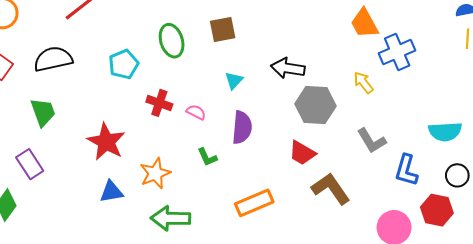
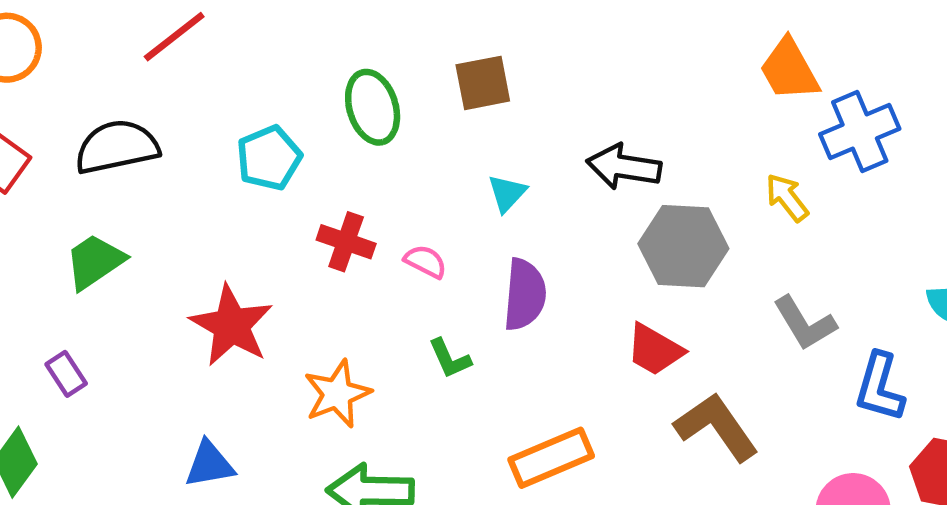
green trapezoid: (43, 112) -> (95, 262), turned -104
purple rectangle: (30, 164) -> (66, 374), size x0.7
blue triangle: (111, 192) -> (209, 464), moved

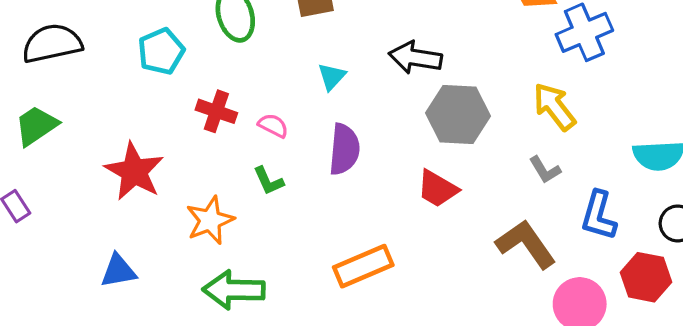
yellow arrow: (787, 198) -> (554, 107), moved, size x1.4
gray L-shape: (805, 323) -> (545, 170), size x0.7
green L-shape: (450, 359) -> (268, 181), moved
brown L-shape: (716, 427) -> (526, 244), moved

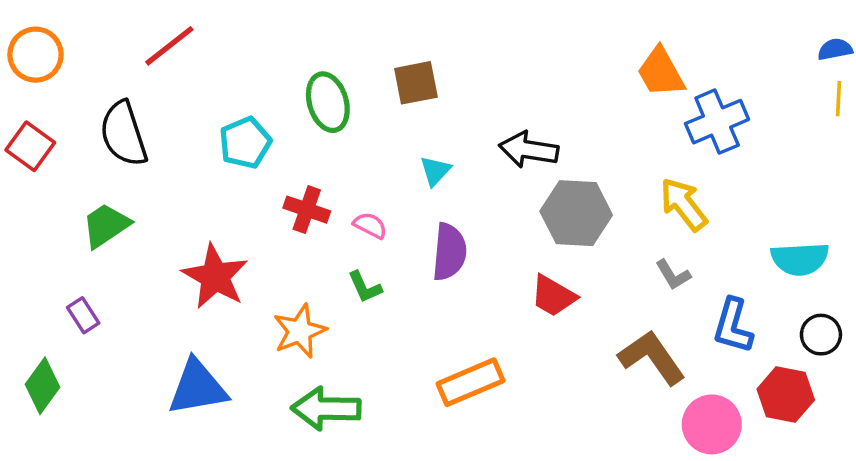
black semicircle: (52, 43) -> (124, 134), turned -96
blue triangle: (118, 271) -> (198, 387), size x1.5

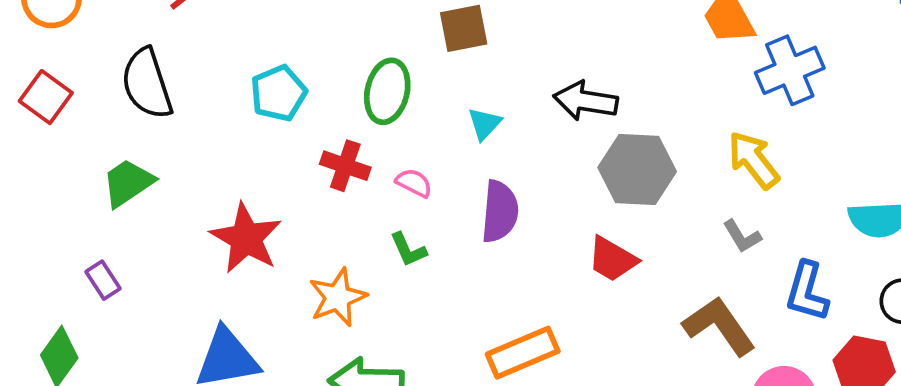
green ellipse: (328, 102) -> (387, 91), moved, turned 30

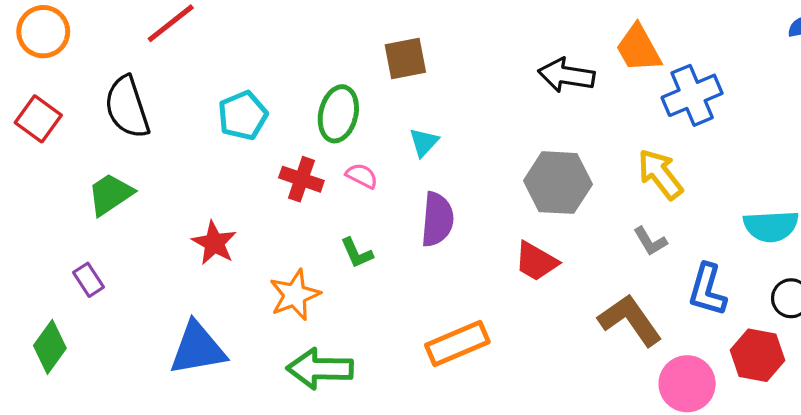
black arrow: (586, 101) -> (566, 75), moved
pink semicircle: (414, 183) -> (362, 176), moved
red star: (246, 238) -> (214, 243), size x0.7

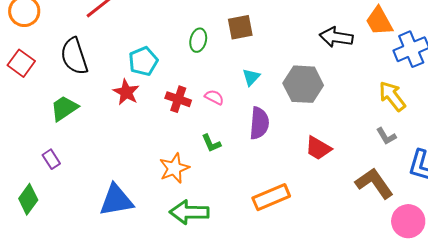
green ellipse: (338, 114) -> (198, 40), moved, size x0.7
gray hexagon: (558, 183) -> (303, 84), moved
red star: (214, 243) -> (126, 92), moved

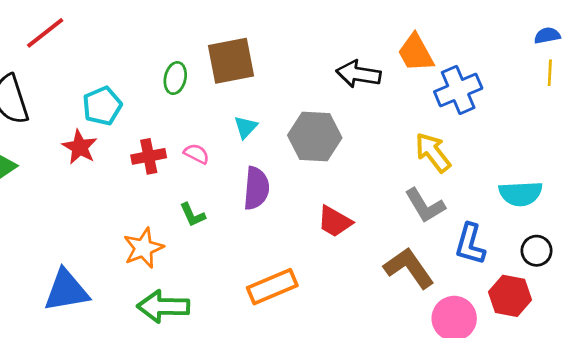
brown square: (240, 27) -> (231, 61), size x1.4
red cross: (178, 99) -> (149, 156), turned -30
gray L-shape: (386, 136) -> (425, 206), size x1.5

